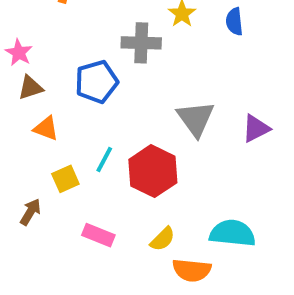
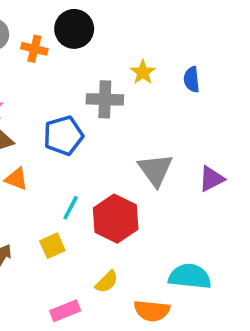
yellow square: (65, 179) -> (52, 246), moved
pink rectangle: (98, 235) -> (65, 311), moved, turned -44
yellow semicircle: (163, 239) -> (107, 282), moved

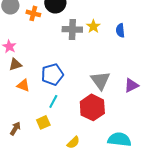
gray cross: (105, 99) -> (72, 29), moved
blue pentagon: (63, 135) -> (52, 74), moved
red hexagon: (116, 219) -> (92, 107), moved

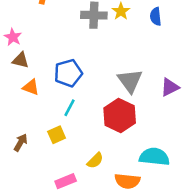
brown triangle: (15, 64) -> (21, 60), turned 32

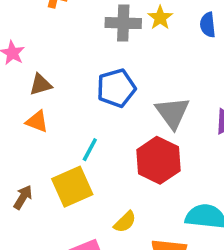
brown triangle: (21, 60) -> (41, 85), moved, turned -30
blue pentagon: (68, 73) -> (116, 88), moved
yellow square: (57, 135) -> (72, 187), size x1.6

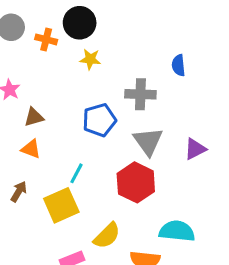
yellow star: (160, 18) -> (90, 59), moved, turned -30
gray cross: (123, 23) -> (140, 94), moved
brown arrow: (23, 197) -> (19, 192), moved
yellow semicircle: (125, 222) -> (107, 236), size x1.4

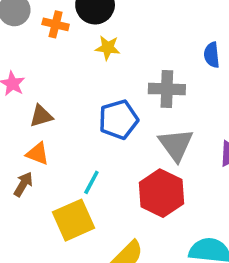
brown arrow: (19, 192) -> (23, 184), moved

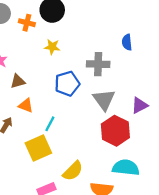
yellow star: (108, 48) -> (52, 47), moved
orange triangle: (38, 154) -> (26, 105), moved
red hexagon: (161, 193) -> (115, 131), moved

